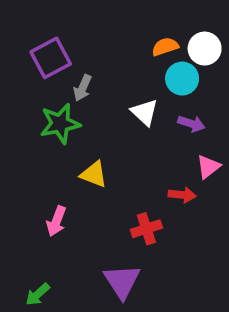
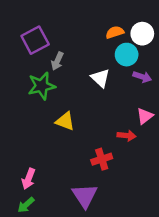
purple arrow: (191, 124) -> (142, 77), moved
pink arrow: (56, 221) -> (29, 179), moved

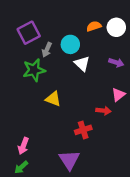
cyan circle: (127, 55) -> (70, 44), moved

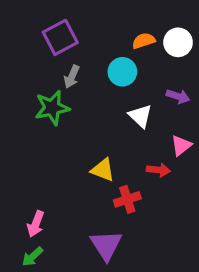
purple square: (29, 33) -> (60, 37), moved
cyan circle: (70, 44) -> (122, 72), moved
white triangle: (82, 64) -> (140, 116), moved
yellow triangle: (53, 99) -> (103, 170), moved

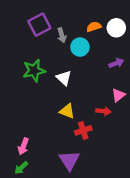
gray arrow: (72, 77) -> (62, 35), moved, turned -40
purple arrow: (178, 96) -> (116, 63), turned -40
white triangle: (140, 116) -> (64, 78), moved

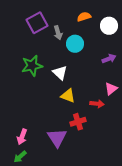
orange semicircle: (94, 27) -> (84, 17), moved
yellow triangle: (67, 111) -> (68, 96), moved
purple triangle: (69, 160) -> (57, 138), moved

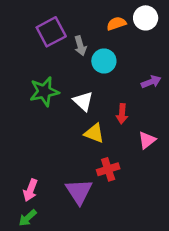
white circle: (109, 26) -> (146, 18), moved
pink triangle: (111, 89) -> (147, 140), moved
red arrow: (97, 104) -> (122, 114), moved, turned 88

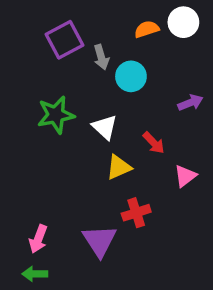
red arrow: (122, 114) -> (154, 143), turned -48
yellow triangle: (94, 133) -> (119, 167), turned -45
green arrow: (28, 218) -> (35, 274), turned 42

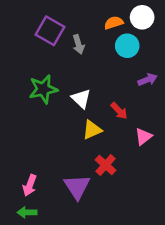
purple square: (65, 40) -> (50, 31), turned -32
cyan circle: (131, 76) -> (127, 46), moved
red cross: (136, 213) -> (106, 165), turned -30

